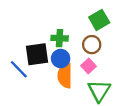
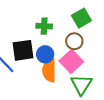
green cross: (60, 38) -> (44, 26), moved
pink square: (88, 66) -> (71, 61), size x1.6

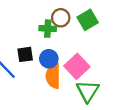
brown circle: (74, 41) -> (61, 18), moved
black square: (23, 50) -> (25, 54), size x0.7

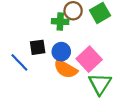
orange semicircle: (53, 76) -> (66, 69), turned -60

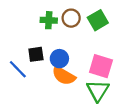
green cross: (60, 22) -> (49, 20), moved
pink square: (89, 59) -> (101, 66), moved, turned -30

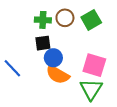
black square: (36, 54) -> (43, 43), moved

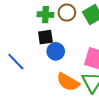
orange semicircle: (58, 75) -> (68, 82), moved

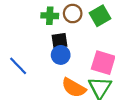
black square: (45, 37) -> (60, 41), moved

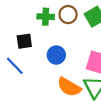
black square: (60, 41) -> (24, 41), moved

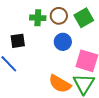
blue circle: (56, 55) -> (63, 42), moved

